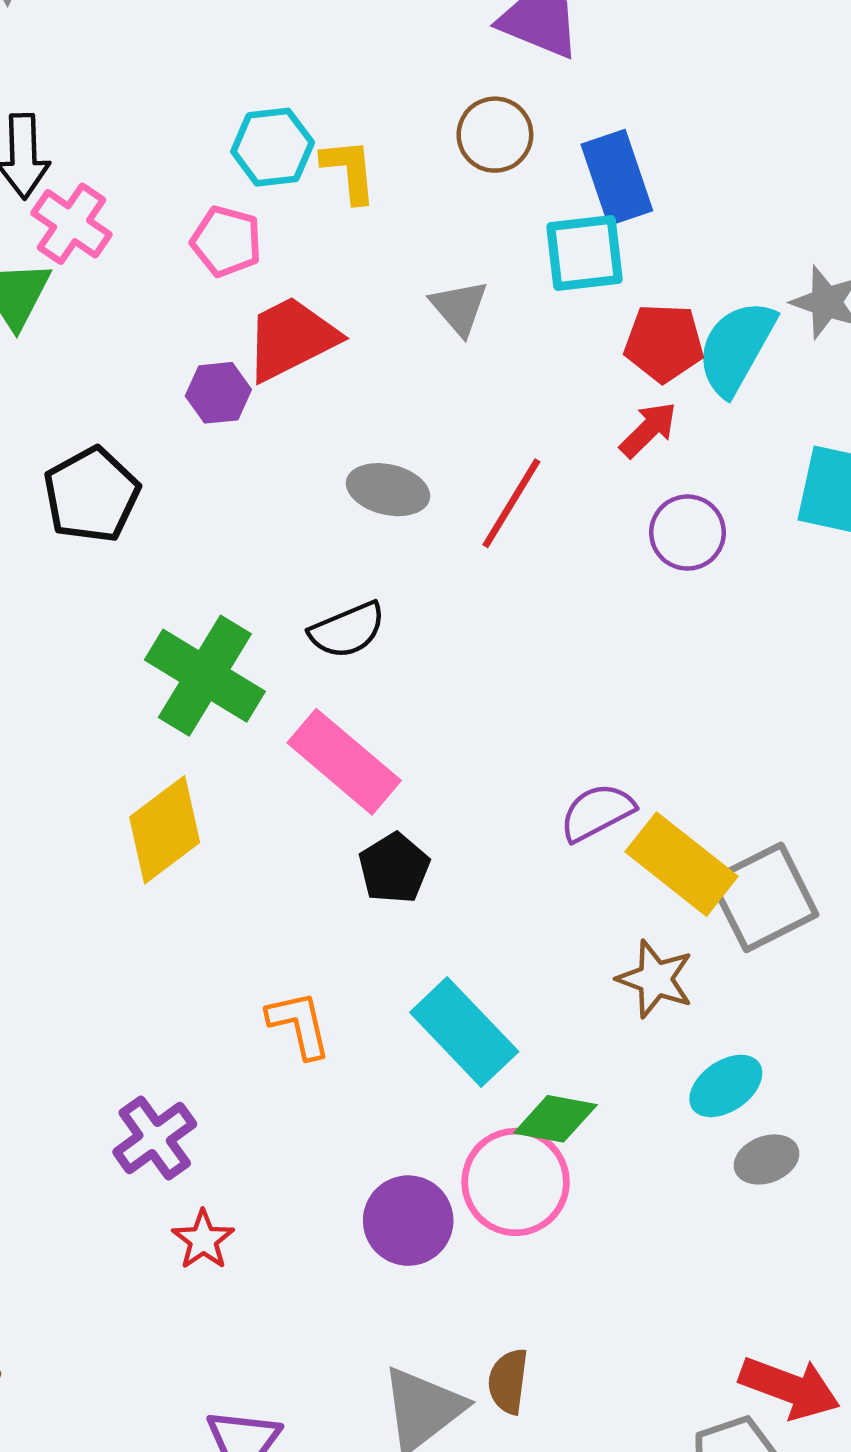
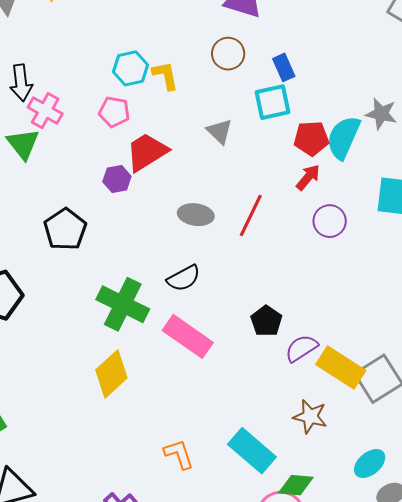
blue rectangle: (617, 178) -> (284, 67), size x0.7
black pentagon: (394, 868) -> (266, 321), moved
brown star: (655, 979) -> (310, 417), moved

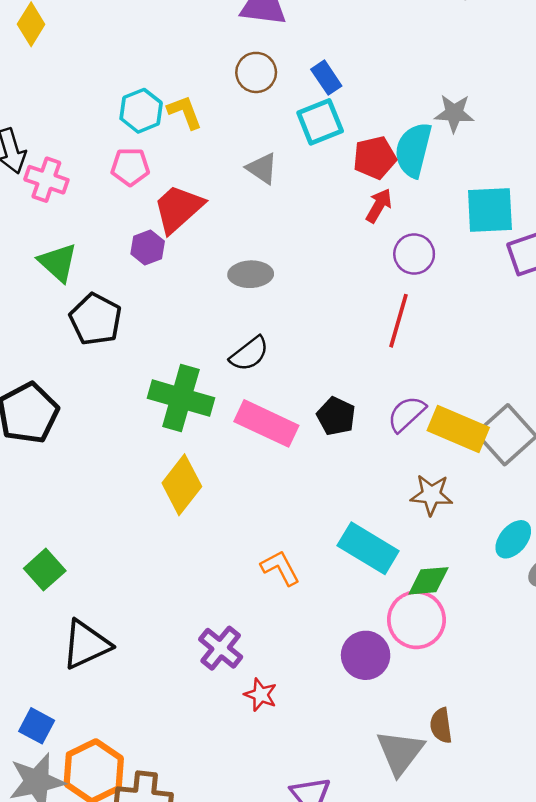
green triangle: (23, 144) -> (58, 262), moved
red line: (251, 215) -> (399, 321), moved
black pentagon: (266, 321) -> (336, 416), moved

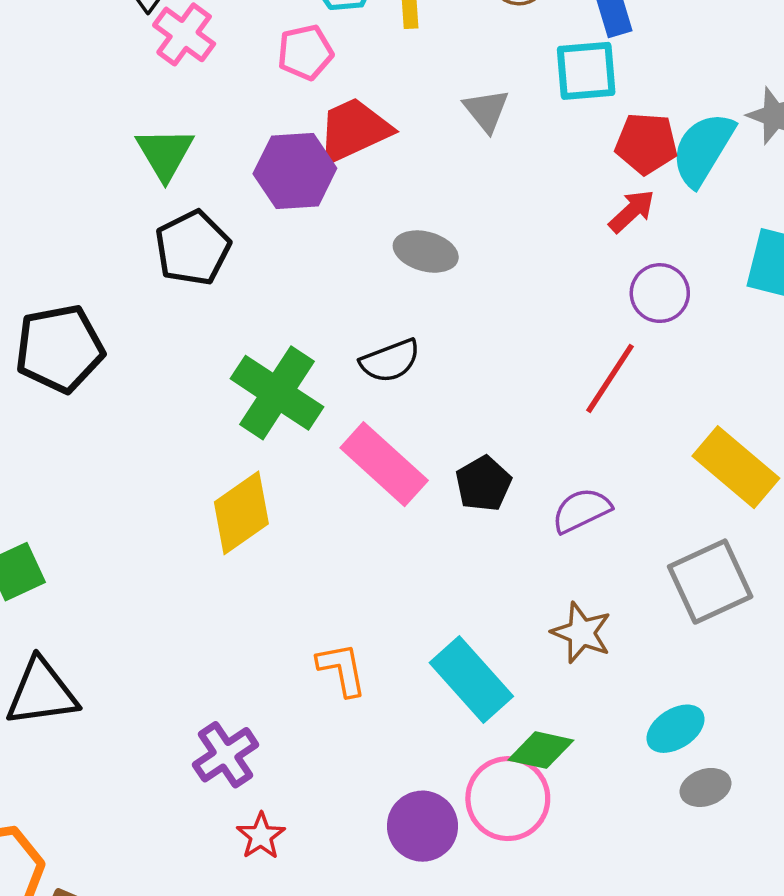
pink pentagon: (130, 167) -> (305, 52), turned -30
purple hexagon: (148, 248) -> (295, 171), size x1.6
yellow rectangle: (458, 429) -> (736, 467), moved

